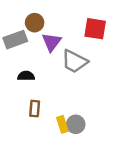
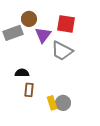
red square: (95, 29) -> (66, 24), moved
black semicircle: (26, 76) -> (22, 73), moved

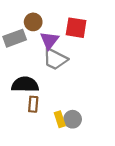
gray trapezoid: (62, 51) -> (55, 59), moved
black semicircle: (22, 73) -> (25, 84), size x1.6

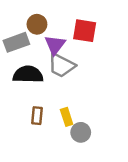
black semicircle: (25, 84) -> (28, 74), moved
yellow rectangle: (60, 119) -> (67, 117), moved

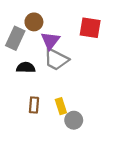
red square: (85, 31) -> (90, 28), moved
gray rectangle: (16, 42) -> (15, 38), turned -45
black semicircle: (28, 74) -> (26, 68), size x0.7

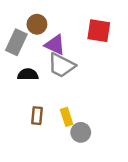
purple triangle: (50, 41) -> (55, 45), turned -42

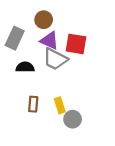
brown circle: (37, 24) -> (44, 20), moved
red square: (99, 31) -> (76, 44), moved

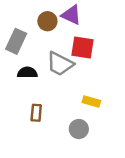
purple triangle: (49, 40) -> (71, 15), moved
yellow rectangle: (60, 105) -> (91, 101), moved, turned -56

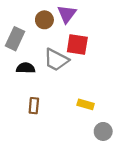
purple triangle: (71, 15) -> (67, 14), turned 42
yellow rectangle: (91, 101) -> (86, 104), moved
gray circle: (79, 129) -> (103, 131), moved

